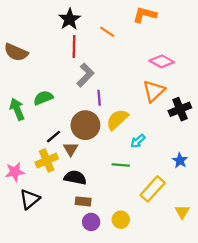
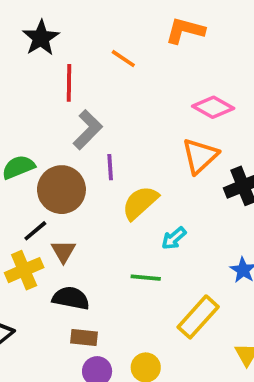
black star: (69, 19) -> (41, 38), moved
brown circle: (85, 125) -> (61, 190), moved

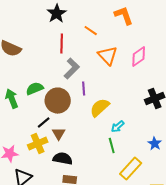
orange L-shape: (185, 30) -> (124, 16), turned 55
black star: (41, 38) -> (57, 14), moved
pink diamond: (213, 107) -> (139, 57), turned -65
orange triangle: (200, 156) -> (108, 56), moved, turned -30
green line: (146, 278) -> (112, 146), moved, turned 70

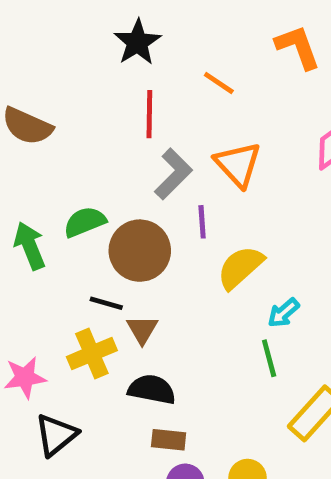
orange triangle: (108, 56) -> (238, 164), moved
black line: (44, 123) -> (106, 303), turned 56

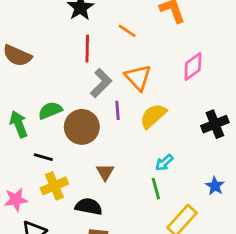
yellow semicircle: (240, 267) -> (153, 116), moved
black line: (106, 303) -> (43, 157), moved
brown triangle: (142, 330) -> (105, 172), moved

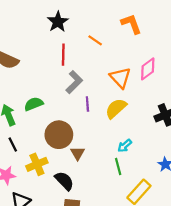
orange triangle: (138, 78) -> (120, 78), moved
brown circle: (82, 127) -> (59, 135), moved
black line: (43, 157) -> (13, 145), moved, turned 48
black semicircle: (89, 207) -> (64, 181), turned 35

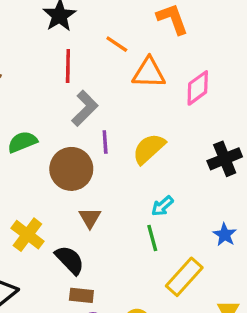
orange triangle: (120, 78) -> (149, 73), moved, turned -45
brown circle: (59, 135) -> (71, 169), moved
yellow cross: (37, 164) -> (27, 235), turned -30

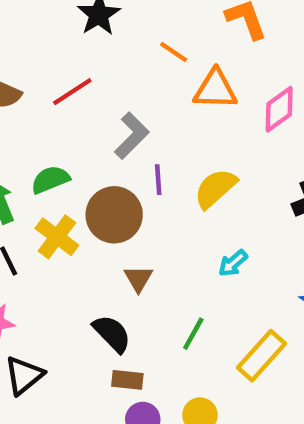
red line: (68, 66) -> (72, 92), moved, turned 56
yellow cross: (27, 235) -> (57, 237), moved
green line: (152, 238) -> (193, 334), moved, turned 44

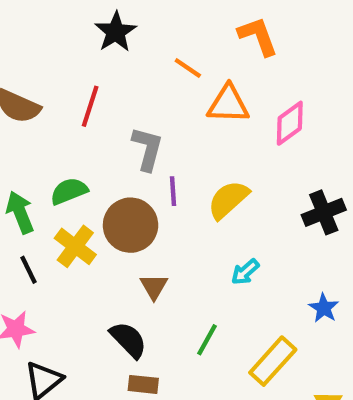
red line: (72, 92) -> (90, 106), turned -39
gray L-shape: (132, 136) -> (147, 149), turned -30

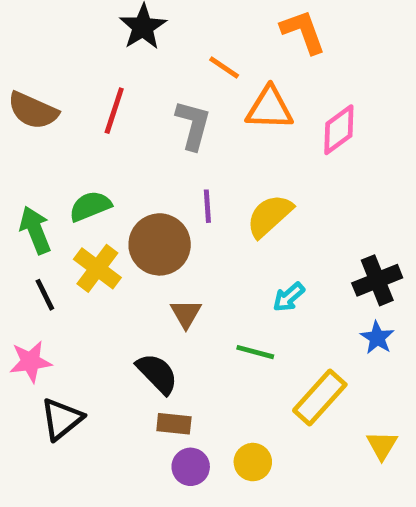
gray L-shape: (147, 149) -> (193, 125), moved
black cross: (324, 212) -> (377, 280), moved
green line: (207, 340) -> (255, 352), moved, turned 76

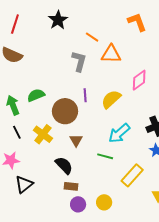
orange L-shape: (303, 32) -> (137, 22), moved
red line: (114, 111) -> (15, 24), moved
pink diamond: (339, 130) -> (139, 80), moved
yellow cross: (97, 268) -> (43, 134), moved
cyan arrow: (289, 297) -> (119, 133), size x1.6

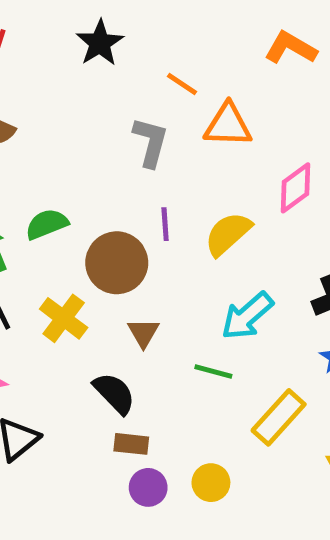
orange L-shape: (137, 22) -> (291, 48), turned -40

